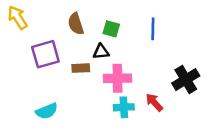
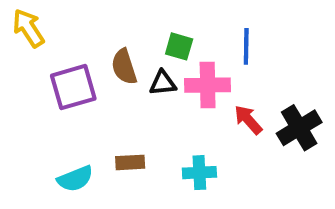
brown semicircle: (76, 24) -> (124, 67), moved
brown rectangle: (81, 68) -> (130, 162), moved
pink cross: (117, 78) -> (208, 85), moved
red arrow: (154, 102) -> (248, 120), moved

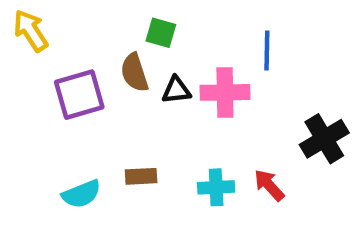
green square: (179, 46) -> (161, 33), moved
red arrow: (248, 120) -> (269, 185), moved

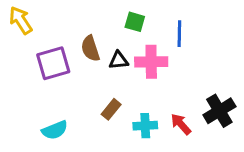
green square: (161, 33) -> (135, 22), moved
black cross: (324, 139) -> (219, 111), moved
brown rectangle: (141, 176) -> (111, 109), moved, turned -48

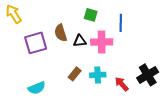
cyan cross: (145, 126) -> (98, 75), moved

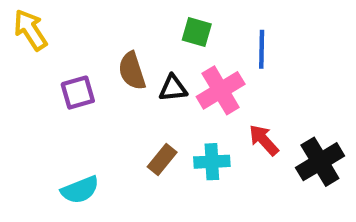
pink cross: (102, 42) -> (221, 90), turned -30
purple square: (36, 43) -> (78, 93), size x0.7
red arrow: (122, 84) -> (264, 140), moved

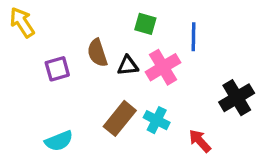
red arrow: (264, 140) -> (200, 141), moved
brown rectangle: (162, 160) -> (120, 118), size x1.5
cyan cross: (212, 162) -> (157, 120), turned 30
black cross: (320, 162) -> (237, 98), moved

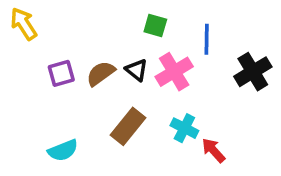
brown semicircle: (97, 53) -> (101, 73), moved, turned 72
black triangle: (128, 66) -> (137, 70), turned 45
black cross: (237, 98) -> (253, 72), moved
cyan cross: (157, 120) -> (184, 128), moved

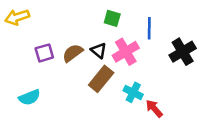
yellow arrow: (24, 24) -> (17, 17), turned -75
brown rectangle: (128, 126) -> (101, 79), moved
cyan semicircle: (63, 150) -> (29, 97), moved

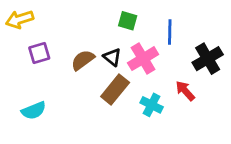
purple square: (44, 53) -> (39, 53), moved
red arrow: (154, 109) -> (185, 91), moved

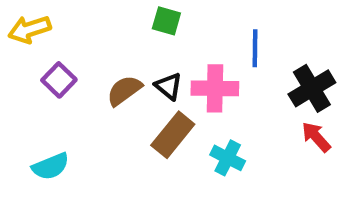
green square: (128, 21) -> (166, 21), moved
purple square: (39, 53) -> (59, 80), turned -30
pink cross: (143, 59) -> (215, 88), turned 32
red arrow: (185, 91) -> (316, 137), moved

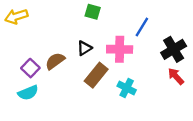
blue line: (255, 48) -> (142, 27), turned 30
purple square: (59, 80) -> (30, 68), moved
black triangle: (169, 86) -> (84, 48), moved, turned 49
brown semicircle: (124, 90) -> (55, 61), moved

